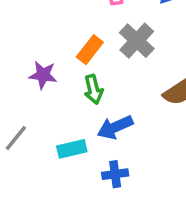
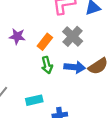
purple star: (43, 75) -> (17, 36), moved
blue arrow: (115, 127) -> (75, 67), moved, turned -150

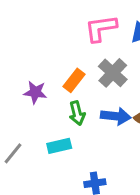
purple star: (17, 36) -> (35, 92), moved
cyan rectangle: (34, 100) -> (59, 146), moved

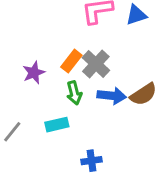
gray cross: (113, 73) -> (96, 64), moved
purple star: (35, 92) -> (34, 73), turned -30

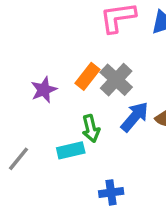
green arrow: (74, 93) -> (91, 128), moved
blue arrow: (112, 96) -> (135, 117), turned -56

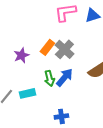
blue arrow: (135, 117) -> (64, 77), moved
cyan rectangle: (71, 150) -> (27, 93), moved

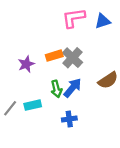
orange rectangle: (47, 47) -> (54, 56), turned 35
blue cross: (61, 116) -> (69, 119), moved

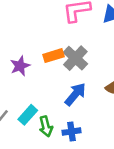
green arrow: (56, 89) -> (46, 126), moved
cyan rectangle: (33, 105) -> (28, 115), turned -35

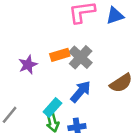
cyan rectangle: (28, 115) -> (52, 108), moved

